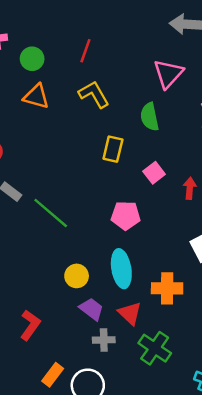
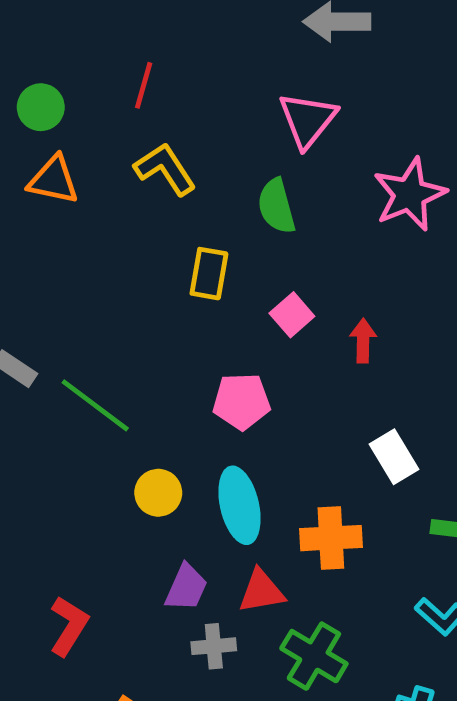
yellow circle: (77, 276) -> (158, 493), moved
purple trapezoid: (91, 309) -> (186, 588), turned 80
red triangle: (130, 313) -> (261, 591), turned -50

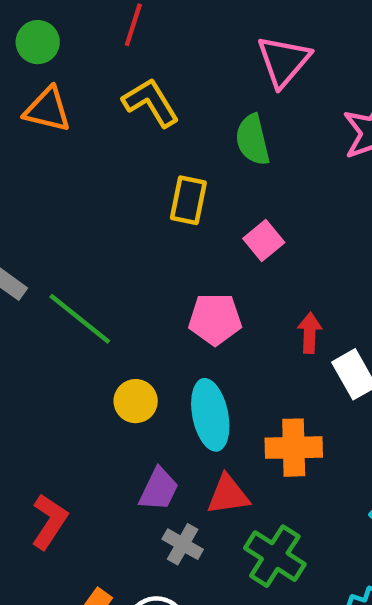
red arrow: (363, 341) -> (310, 333), moved
gray cross: (214, 646) -> (183, 544), turned 33

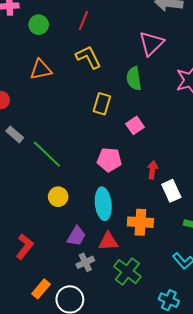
orange triangle: (48, 110) -> (41, 70), moved, turned -30
yellow circle: (136, 401) -> (58, 197), moved
gray cross: (183, 544) -> (85, 262), turned 30

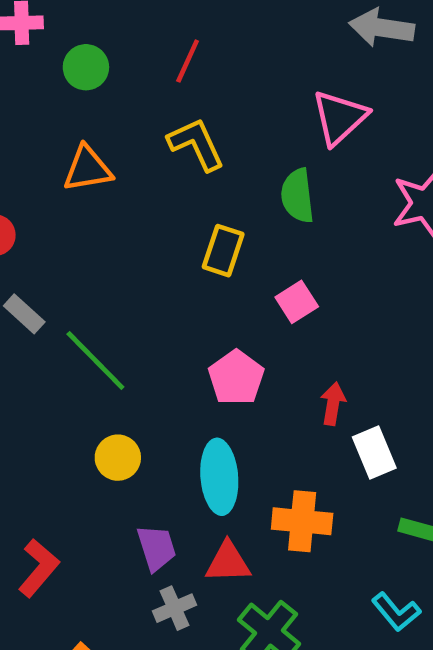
pink pentagon: (109, 160) -> (236, 378), turned 30
purple trapezoid: (76, 236) -> (156, 548), turned -50

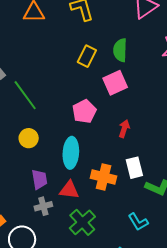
green semicircle: (297, 196) -> (120, 50), moved
pink square: (297, 302) -> (115, 83), size x1.4
white rectangle: (374, 452) -> (134, 168), moved

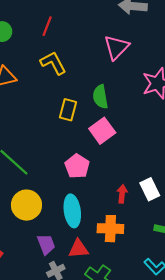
red arrow: (124, 129) -> (122, 194), moved
yellow circle: (29, 138) -> (26, 205), size x1.5
white rectangle: (134, 168) -> (150, 189), moved

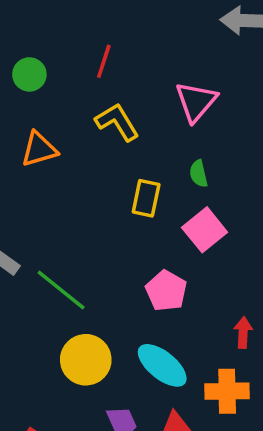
pink triangle: (116, 47) -> (196, 101), moved
green semicircle: (100, 97) -> (199, 174), size x0.7
cyan ellipse: (72, 211) -> (162, 365), turned -40

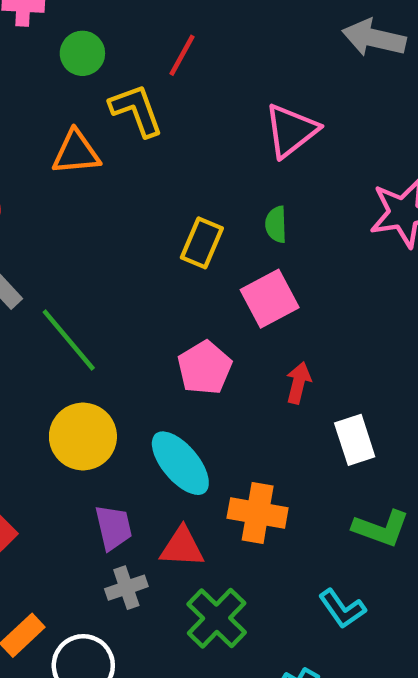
yellow L-shape: (117, 122) -> (136, 110), moved
red arrow: (243, 333) -> (298, 383), moved

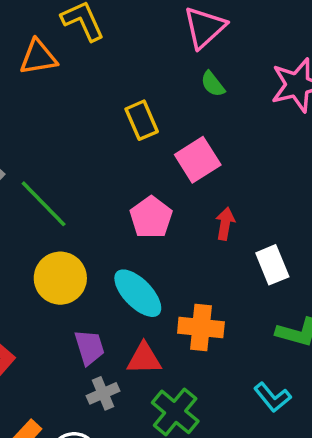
green semicircle: (276, 224) -> (213, 84), moved, turned -32
yellow rectangle: (202, 243) -> (142, 120), turned -42

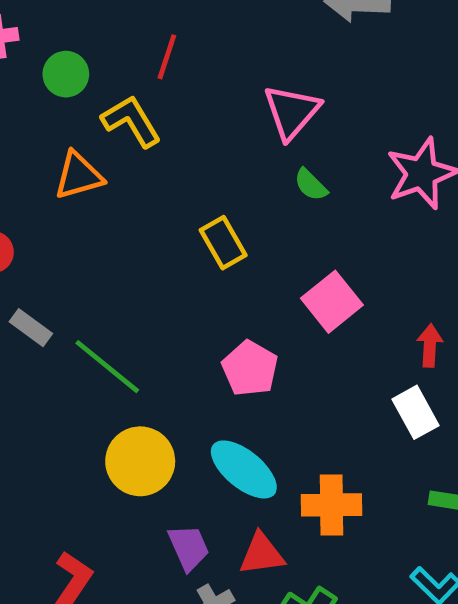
pink square: (198, 160) -> (332, 302), moved
red arrow: (225, 224) -> (430, 345), moved

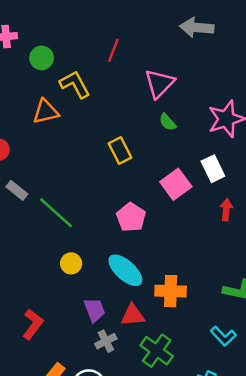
red line: (167, 57) -> (113, 50), moved
white rectangle: (416, 412) -> (213, 169), moved
yellow circle: (140, 461) -> (71, 263), size x0.6

